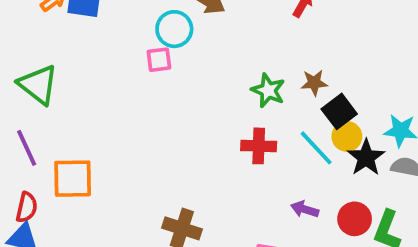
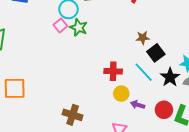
pink square: (159, 60) -> (60, 25), turned -32
green star: (268, 90) -> (79, 28), moved
yellow circle: (347, 136) -> (121, 94), moved

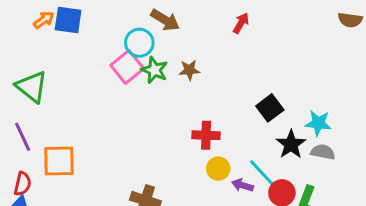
pink square: (60, 25) -> (127, 67), size x1.5
brown star: (143, 38) -> (189, 70), moved
cyan line: (144, 72) -> (262, 173), moved

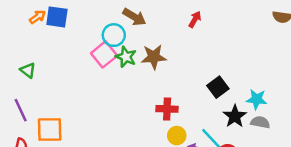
brown star: (189, 70) -> (154, 57), size x1.5
green triangle: (32, 87) -> (28, 70), size x0.6

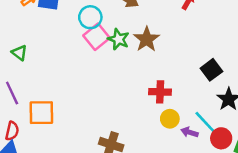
cyan circle: (114, 35) -> (90, 17), moved
brown star: (154, 57) -> (147, 39), turned -30

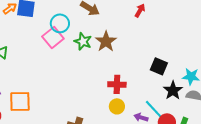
pink square: (96, 37) -> (53, 37), moved
black square: (211, 70) -> (159, 66), turned -30
yellow circle: (170, 119) -> (117, 106), moved

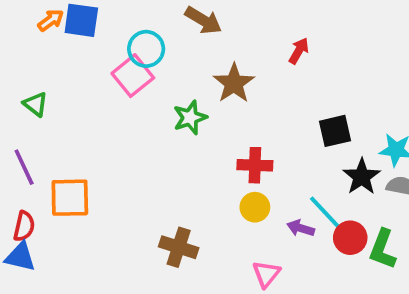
red arrow: (140, 10) -> (299, 51), moved
green star: (83, 41) -> (190, 118), moved, turned 30
black square: (159, 66) -> (335, 131), turned -36

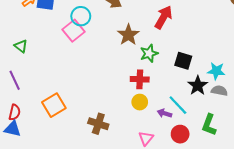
red arrow: (299, 51) -> (164, 17), size x1.6
green star: (190, 118) -> (149, 53), moved
black square: (335, 131) -> (183, 61), turned 30
orange square: (70, 198) -> (54, 105), moved, turned -30
red circle: (350, 238) -> (180, 134), moved

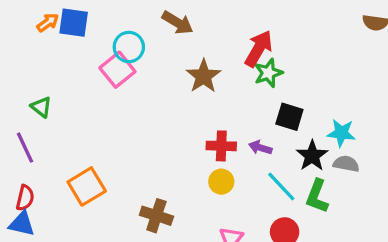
green triangle: (21, 46) -> (41, 107), moved
green star: (149, 53) -> (268, 73), moved
purple arrow: (165, 113) -> (260, 148), moved
green L-shape: (209, 125) -> (317, 196), moved

